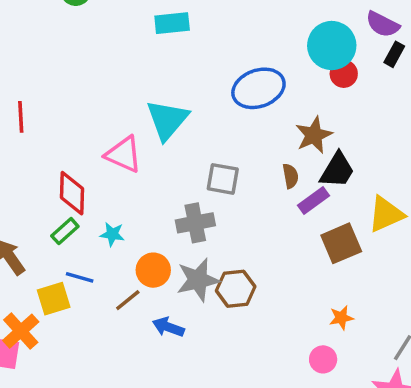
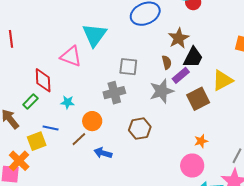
green rectangle: (65, 231) -> (30, 101), moved
gray star: (198, 280) -> (162, 91), moved
pink circle: (323, 359) -> (192, 166), size x1.5

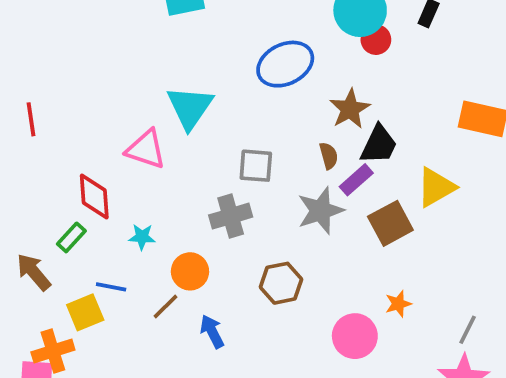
blue arrow: (103, 153) -> (212, 332), turned 48
orange cross: (19, 161) -> (53, 351), turned 30
pink circle: (192, 166) -> (355, 336), moved

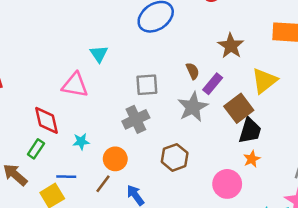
cyan triangle: (190, 107) -> (99, 54), size x0.6
brown star: (350, 109) -> (231, 46), moved
black trapezoid: (379, 145) -> (250, 131), moved

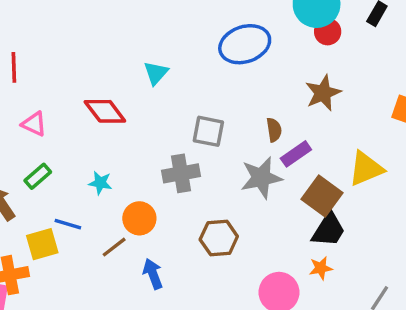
brown star: (231, 46) -> (323, 93), moved
pink triangle: (75, 85) -> (34, 124), moved, size x0.7
brown square: (239, 108) -> (322, 196), turned -32
red diamond: (47, 120) -> (105, 111), moved, turned -40

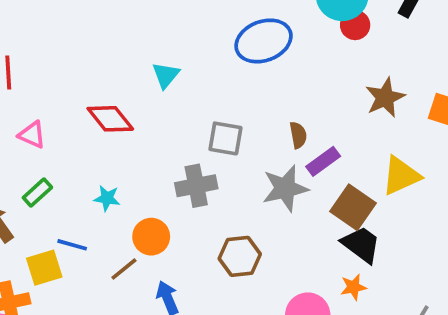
brown star: (323, 93) -> (385, 98), moved
black trapezoid: (329, 230) -> (361, 244), turned -84

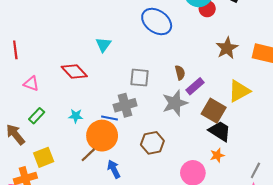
blue ellipse: (264, 41) -> (157, 21), turned 60
orange circle: (151, 237) -> (102, 136), size x1.5
blue line: (72, 245) -> (109, 118), moved

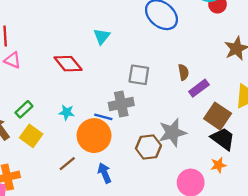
pink triangle: (31, 84) -> (13, 60), moved
gray star: (175, 103) -> (172, 133), moved
brown line: (88, 155) -> (67, 164), moved
yellow square: (44, 157) -> (31, 136), moved, turned -36

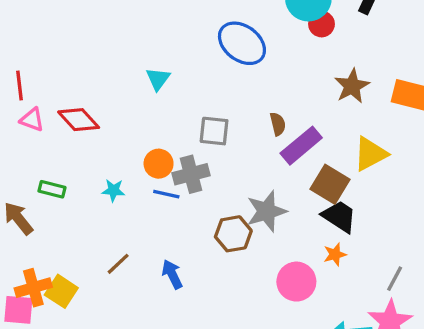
red diamond: (68, 64) -> (79, 120), moved
purple rectangle: (199, 88) -> (301, 146), size x1.4
green rectangle: (24, 109) -> (52, 189), turned 60
yellow square: (31, 136) -> (61, 291), moved
orange circle: (94, 136) -> (159, 164), moved, size x0.6

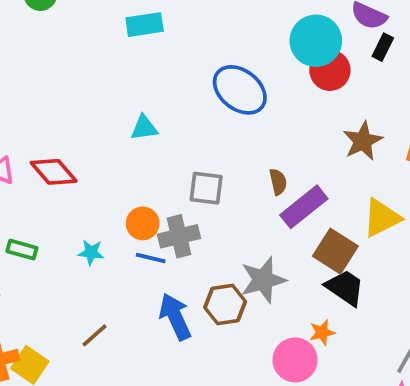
red circle: (321, 24) -> (330, 70), size x1.4
cyan triangle: (158, 79) -> (144, 128), turned 45
orange star: (335, 254) -> (322, 332), moved
blue arrow: (172, 274) -> (175, 317), moved, size x1.4

